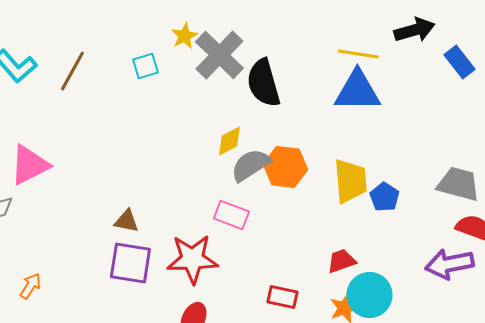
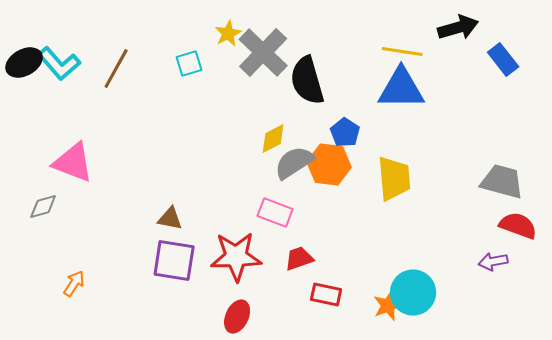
pink triangle: (29, 165) -> (73, 162), turned 48
blue pentagon: (384, 197) -> (345, 132), moved
red trapezoid: (341, 261) -> (299, 258), moved
purple arrow: (449, 264) -> (493, 262), size x0.6

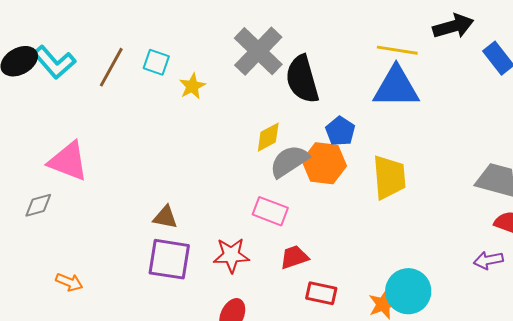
yellow star: (228, 34) -> (192, 86), moved
cyan square: (189, 64) -> (156, 62), moved, turned 36
red star: (236, 256) -> (231, 255), size x0.7
orange arrow: (74, 284) -> (69, 282), turned 80

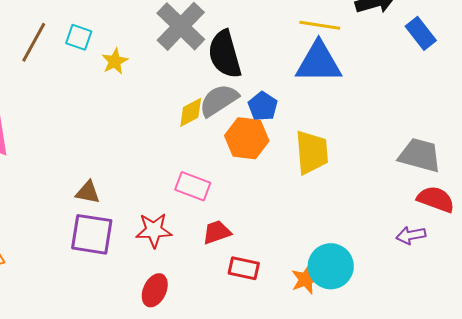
gray semicircle: (289, 161) -> (219, 100), moved

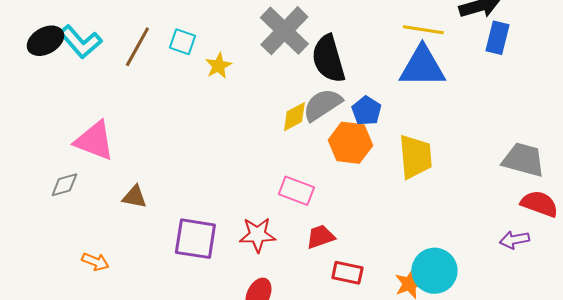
blue rectangle: (421, 33) -> (497, 38), moved, turned 52
brown triangle: (88, 192) -> (134, 197), moved

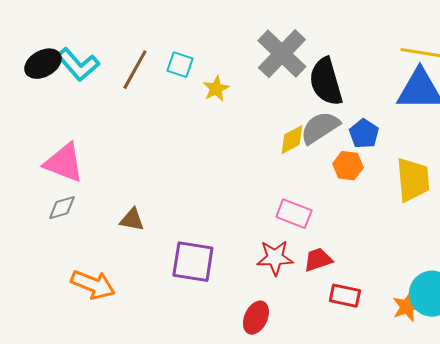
pink triangle: (94, 141) -> (64, 163), moved
orange hexagon: (350, 143) -> (348, 166), size x0.7
red star: (257, 235) -> (275, 258), moved
orange arrow: (95, 262) -> (93, 285), size x1.6

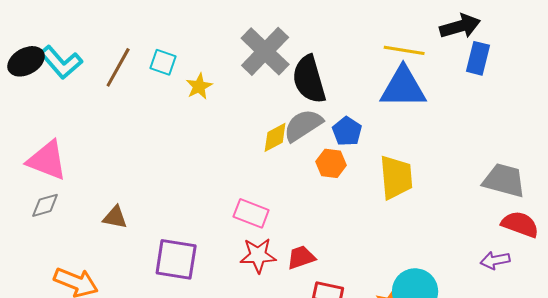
pink rectangle: (294, 214) -> (251, 213), moved

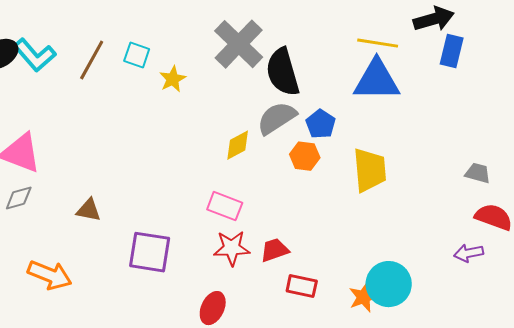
yellow diamond: (275, 137) -> (238, 145), moved
gray trapezoid: (504, 180) -> (478, 173), size x0.6

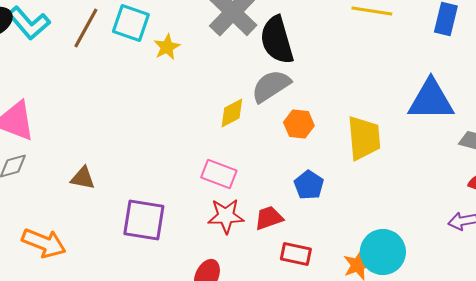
cyan square: (137, 55) -> (131, 23), size x1.4
blue triangle: (377, 80) -> (431, 100), moved
blue pentagon: (321, 124) -> (309, 185), moved

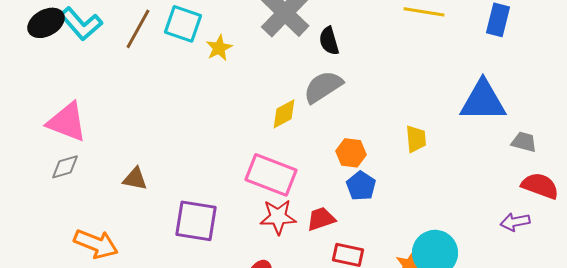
black semicircle: (277, 40) -> (329, 41), size x0.6
orange hexagon: (299, 124) -> (351, 153), moved
yellow trapezoid: (364, 138) -> (416, 139), size x0.6
pink rectangle: (219, 174) -> (271, 175), size x1.4

